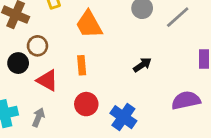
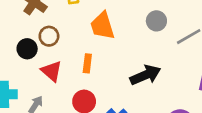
black arrow: (142, 65) -> (145, 75), size x1.6

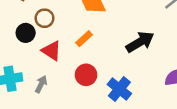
orange rectangle: (87, 63) -> (84, 39), turned 49

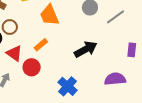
red circle: (86, 75) -> (32, 67), moved

